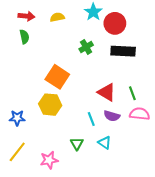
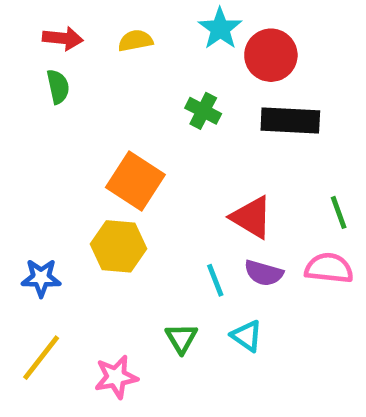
green cross: (86, 47) -> (203, 111), turned -32
green line: (132, 93) -> (339, 212), moved

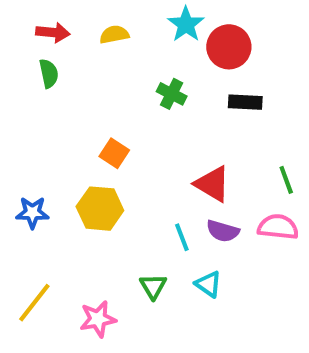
black rectangle: (290, 121) -> (245, 102), size x0.7
orange square: (135, 181) -> (114, 153), size x0.6
blue star: (41, 278) -> (32, 213), moved

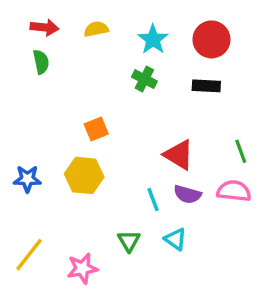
cyan star: (186, 24) -> (153, 39), moved
red circle: (229, 47) -> (211, 39), moved
orange square: (114, 153) -> (96, 129), turned 35

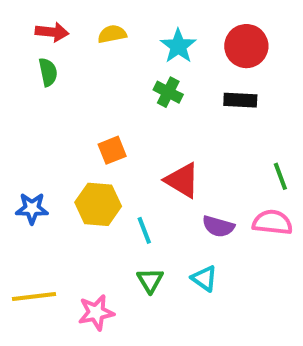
red triangle: (179, 155) -> (182, 180), moved
cyan line: (153, 200) -> (144, 230), moved
yellow line: (29, 255) -> (34, 296), turned 45

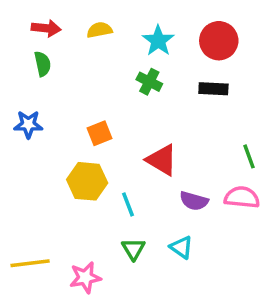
blue star: (32, 208) -> (28, 124), moved

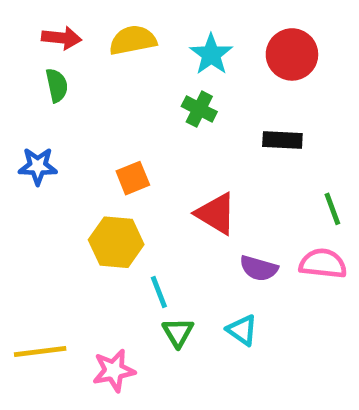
yellow semicircle: (99, 30) -> (133, 40), size x1.4
black rectangle: (213, 89) -> (282, 140), moved
cyan line: (128, 204) -> (159, 292), moved

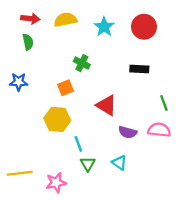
green cross: (199, 109) -> (82, 63), moved

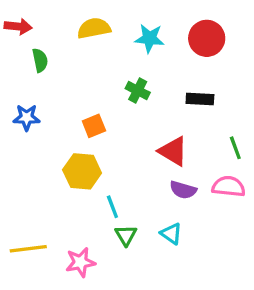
red arrow: (30, 19) -> (18, 27), moved
cyan star: (104, 27) -> (149, 38), turned -30
green cross: (82, 63) -> (138, 91), moved
red triangle: (106, 105) -> (173, 151), moved

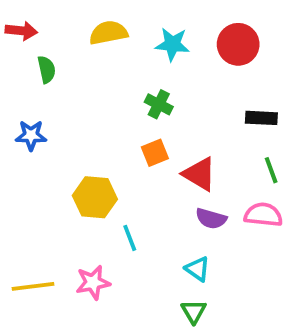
black rectangle: (200, 99) -> (261, 118), moved
orange square: (94, 126) -> (155, 153), moved
green triangle: (126, 235) -> (194, 312), moved
pink star: (80, 262) -> (93, 282), moved

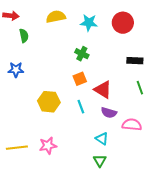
pink semicircle: (263, 215) -> (132, 125), moved
cyan line: (130, 238) -> (81, 107), moved

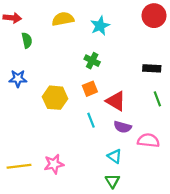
cyan star: (89, 23) -> (100, 26), turned -30
red circle: (123, 23) -> (154, 16), moved
yellow hexagon: (49, 102) -> (55, 98), moved

